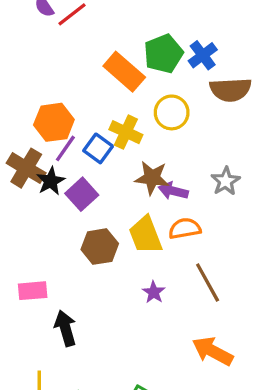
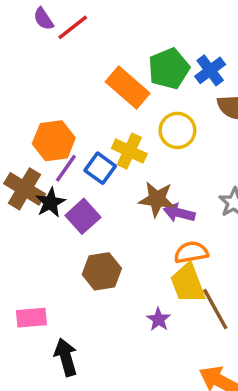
yellow trapezoid: (145, 235) -> (188, 283), moved

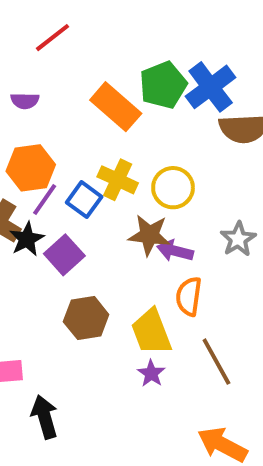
purple semicircle: (43, 19) -> (25, 101), moved, turned -55
blue cross: (210, 70) -> (211, 87), size x1.4
yellow circle: (177, 130) -> (173, 188), moved
orange semicircle: (191, 252) -> (189, 296), turned -72
yellow trapezoid: (188, 283) -> (151, 332), moved

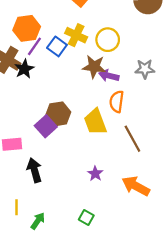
gray star: (238, 239) -> (145, 69), turned 30
purple square: (64, 255) -> (46, 126), moved
purple star: (151, 373) -> (95, 174), moved

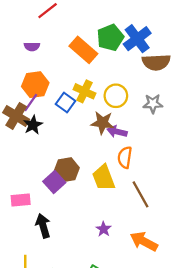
purple line: (34, 46) -> (31, 103), moved
gray star: (145, 69) -> (153, 104), moved

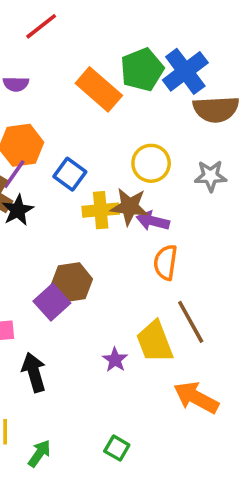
yellow cross: (85, 91) -> (101, 210), moved, turned -30
yellow trapezoid: (104, 178) -> (155, 342), moved
purple star: (104, 229) -> (115, 360), moved

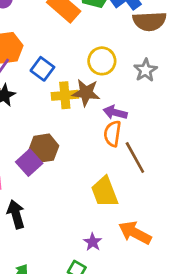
gray star: (211, 176) -> (146, 70), turned -30
purple arrow: (153, 221) -> (115, 112), moved
brown line: (191, 322) -> (135, 157), moved
purple star: (115, 360) -> (93, 242), moved

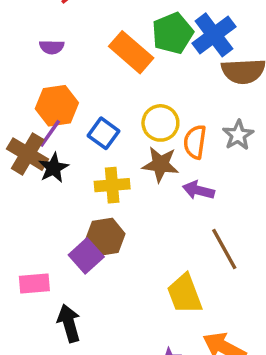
yellow circle: (102, 61) -> (160, 123), moved
yellow cross: (65, 95) -> (112, 185), moved
orange semicircle: (112, 134) -> (195, 142), moved

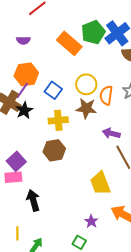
purple arrow: (198, 190) -> (111, 133), moved
purple square: (86, 256) -> (16, 161), moved

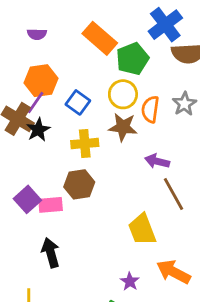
green pentagon: (93, 32) -> (133, 59), moved
pink rectangle: (13, 177) -> (51, 205), moved

